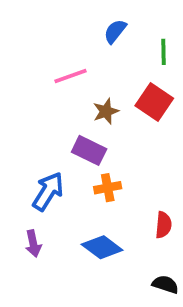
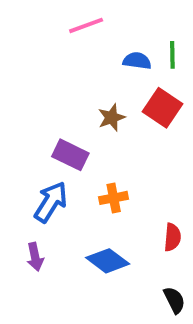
blue semicircle: (115, 31) -> (137, 61), moved, turned 60
pink line: (70, 76) -> (86, 25), moved
purple rectangle: (89, 150) -> (70, 155), moved
black semicircle: (165, 284) -> (174, 300), turned 45

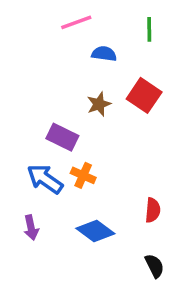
green line: (172, 55) -> (149, 29), moved
blue semicircle: (137, 61) -> (104, 54), moved
orange cross: (114, 198) -> (83, 175), moved, turned 35
blue arrow: (51, 202) -> (45, 179), turned -87

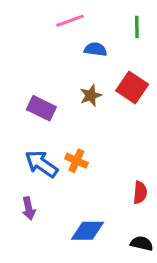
purple rectangle: (62, 137) -> (41, 108), moved
blue diamond: (95, 231) -> (88, 231), moved, turned -36
black semicircle: (154, 266) -> (142, 243), turned -50

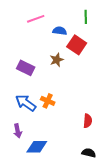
pink line: (70, 21) -> (36, 19), moved
red square: (132, 87) -> (77, 45), moved
blue diamond: (88, 231) -> (37, 147), moved

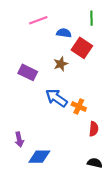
orange cross: (48, 101) -> (79, 106), moved
blue arrow: (26, 103) -> (56, 98), moved

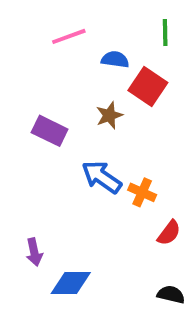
red semicircle: (94, 129) -> (169, 233), turned 32

